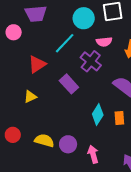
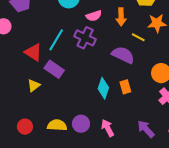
cyan line: (65, 43) -> (56, 40), moved
red triangle: (37, 64) -> (33, 52), turned -42
purple rectangle: (69, 84) -> (54, 69), moved

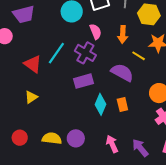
pink semicircle: (94, 16) -> (96, 32), turned -98
purple rectangle: (54, 69) -> (83, 81), moved, turned -54
pink arrow: (108, 128) -> (112, 144), moved

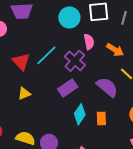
orange arrow: (123, 34) -> (115, 50), turned -72
purple rectangle: (83, 81) -> (68, 88), turned -30
yellow triangle: (31, 97) -> (24, 93), moved

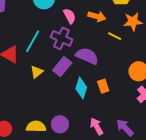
purple semicircle: (107, 87) -> (87, 56), moved
yellow triangle: (24, 93) -> (37, 72), moved

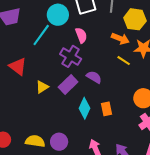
orange arrow: (97, 16) -> (120, 39), moved
cyan line: (33, 41) -> (41, 35), moved
purple semicircle: (87, 56) -> (94, 77), size x0.7

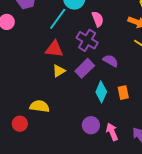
red triangle: (18, 66) -> (54, 49), moved, turned -30
yellow semicircle: (35, 141) -> (39, 106), moved
purple circle: (59, 142) -> (91, 125), moved

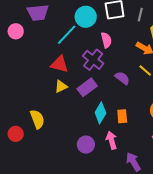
purple semicircle: (111, 61) -> (122, 78), moved
yellow semicircle: (39, 106) -> (37, 119), turned 54
pink arrow: (112, 132) -> (112, 140), moved

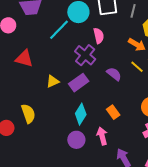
red triangle: (59, 64) -> (24, 59), moved
cyan diamond: (100, 113) -> (81, 114), moved
orange rectangle: (122, 116) -> (113, 112), turned -32

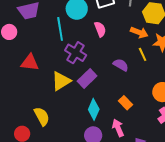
cyan line: (59, 30) -> (60, 29), turned -45
purple cross: (85, 55) -> (76, 53), moved
yellow line: (137, 67) -> (143, 54), turned 32
yellow triangle: (53, 81) -> (61, 81), size x1.5

